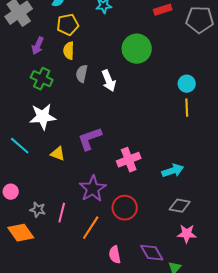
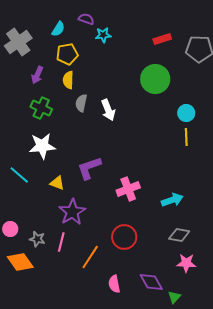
green circle: (137, 49) -> (155, 79), moved
purple star: (93, 189) -> (72, 212), moved
pink circle: (11, 192) -> (10, 229), moved

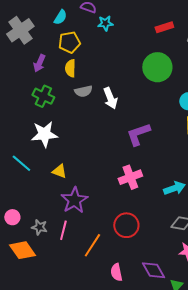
gray semicircle: (81, 103) -> (83, 91), turned -114
purple L-shape: (89, 168) -> (138, 134), moved

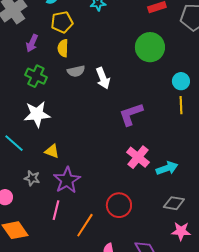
pink cross: (130, 177) -> (138, 157), moved, turned -30
gray star: (39, 227) -> (32, 178), moved

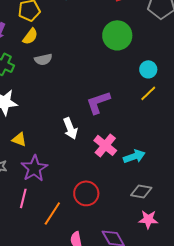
yellow semicircle: (63, 48) -> (30, 36), turned -144
white arrow: (103, 78) -> (70, 128), moved
yellow line: (181, 105) -> (148, 93), turned 48

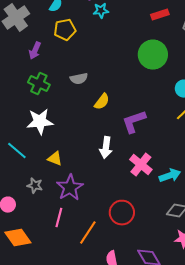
yellow semicircle: (30, 36) -> (102, 102), moved
white arrow: (70, 128) -> (106, 148), turned 30

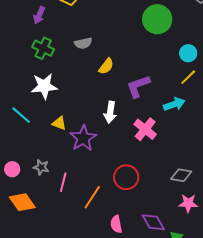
cyan arrow: (170, 176) -> (174, 104), moved
gray star: (35, 186) -> (41, 167), moved
purple star: (70, 188) -> (83, 138), moved

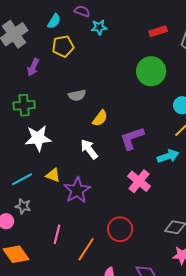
green cross: (43, 48) -> (24, 105), moved, turned -30
white arrow: (110, 112) -> (89, 149), moved, turned 135
cyan line: (21, 115) -> (22, 179), moved, turned -70
gray star: (41, 167) -> (23, 206), moved

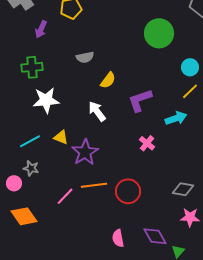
pink cross: (139, 181) -> (147, 143), size x0.7
pink line: (57, 234) -> (65, 196), turned 30
orange line: (86, 249) -> (94, 185), moved, turned 50

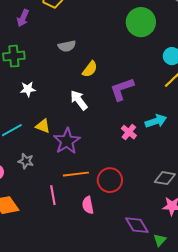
white star: (46, 100) -> (28, 89), size x0.6
cyan arrow: (176, 118) -> (156, 121), moved
gray star: (31, 168) -> (26, 161), moved
pink line: (65, 196) -> (53, 195), moved, turned -54
pink semicircle: (118, 238) -> (88, 205), moved

